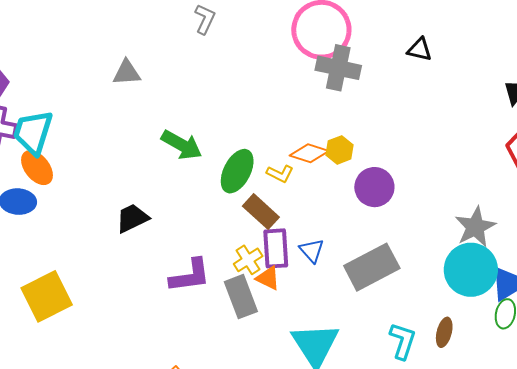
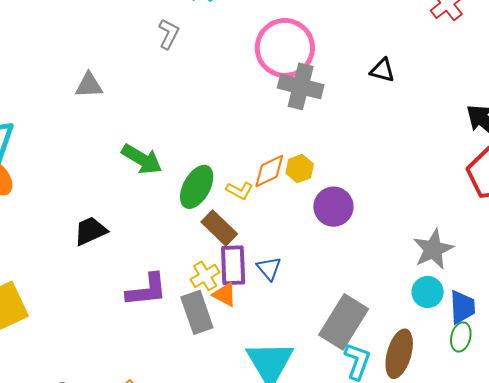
orange diamond: (309, 153) -> (269, 171), turned -45
gray rectangle: (372, 267) -> (344, 322), moved, turned -32
cyan circle: (471, 270) -> (428, 292), size x0.6
brown ellipse: (444, 332) -> (399, 354), size x1.6

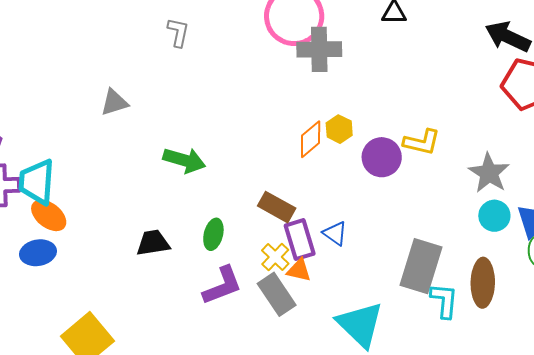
green ellipse: (197, 187) -> (213, 234), moved, size x0.7
yellow L-shape: (240, 191) -> (422, 142), moved, size x1.4
black trapezoid: (91, 231) -> (153, 243), turned 30

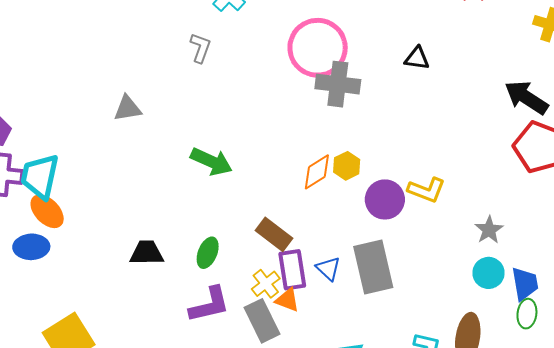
green arrow: (184, 160) -> (211, 162), moved
gray star: (489, 173) -> (489, 230), size x0.7
gray rectangle: (421, 266) -> (373, 267), moved, turned -38

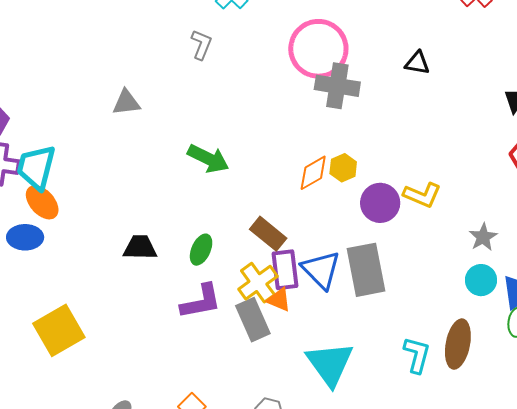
blue triangle: (328, 268) -> (321, 270), size x1.6
yellow cross: (266, 284) -> (258, 283), size x1.4

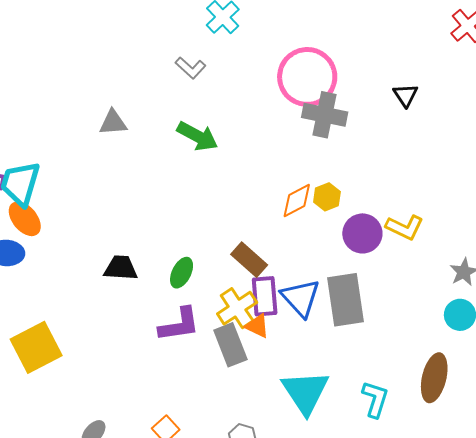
gray L-shape: (201, 45) -> (190, 68), turned 108
black triangle: (417, 63) -> (405, 95), turned 44
green arrow: (208, 159) -> (198, 136), moved
cyan L-shape: (417, 355) -> (375, 399), moved

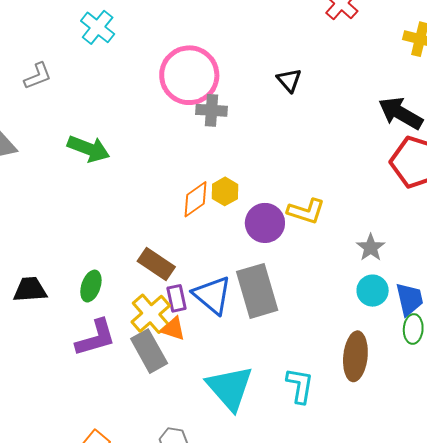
gray L-shape: (190, 68) -> (38, 76), moved, turned -56
gray cross: (325, 115) -> (212, 110), size x0.7
purple rectangle: (265, 296) -> (176, 298), size x0.7

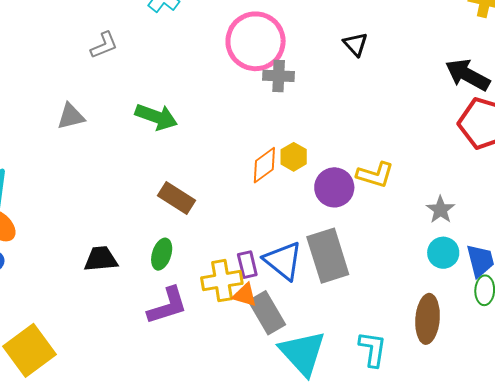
brown rectangle: (156, 264) -> (176, 198), moved
yellow cross: (151, 314) -> (222, 281), turned 33
gray rectangle: (149, 351) -> (267, 313), moved

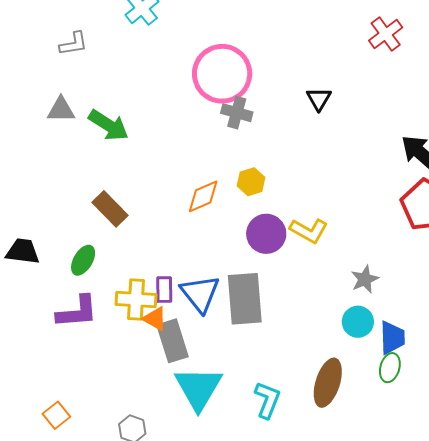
gray triangle: (71, 116) -> (61, 110), moved
yellow hexagon: (294, 157) -> (251, 182), moved

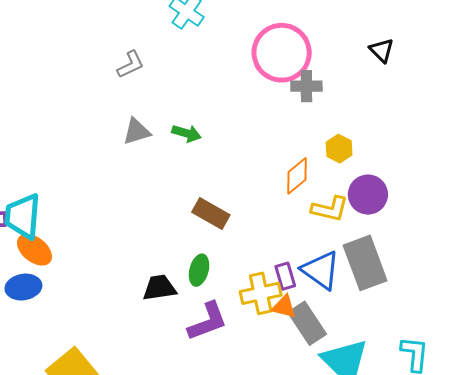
green arrow: (109, 125) -> (187, 133), size x0.7
yellow L-shape: (309, 231) -> (330, 209), moved
black trapezoid: (23, 251) -> (159, 288), moved

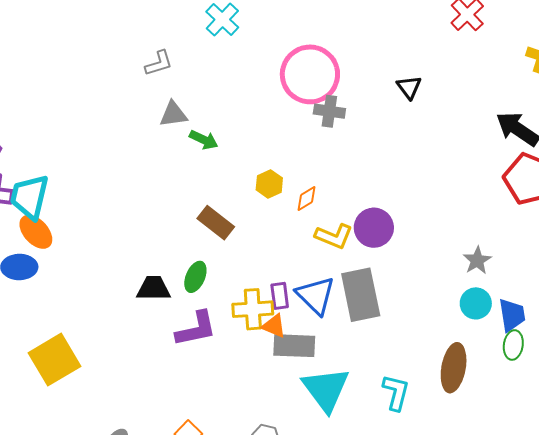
gray triangle: (137, 131) -> (173, 114), moved
yellow hexagon: (339, 149) -> (269, 184), moved
orange diamond: (297, 176) -> (306, 198), size x0.7
gray rectangle: (307, 323) -> (294, 346), turned -63

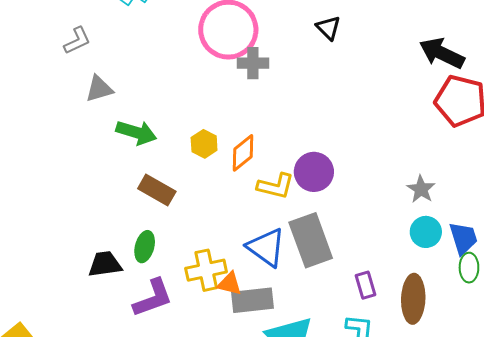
green arrow: (204, 140) -> (136, 132), moved, size x1.4
orange diamond: (306, 198) -> (243, 153), size x1.4
purple rectangle: (280, 296) -> (365, 285), moved

